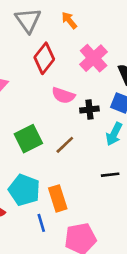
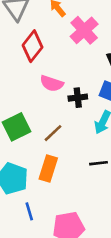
pink cross: (94, 58) -> (84, 30), moved
orange rectangle: (58, 198) -> (48, 169), moved, turned 35

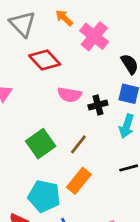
red diamond: (33, 46) -> (45, 60), turned -72
orange rectangle: (48, 169) -> (79, 181), turned 30

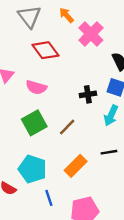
pink semicircle: (69, 95) -> (36, 87), moved
orange rectangle: (79, 181) -> (76, 166), moved

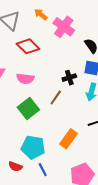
brown line: (67, 127) -> (56, 98), moved
blue line: (49, 198) -> (43, 170), moved

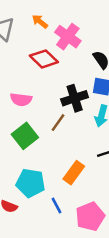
red diamond: (28, 46) -> (44, 59), moved
black cross: (69, 78) -> (75, 98), size x1.5
blue line: (43, 170) -> (56, 205), moved

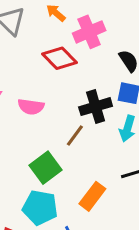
pink cross: (68, 37) -> (89, 32), turned 30
green square: (25, 136) -> (46, 168), moved

